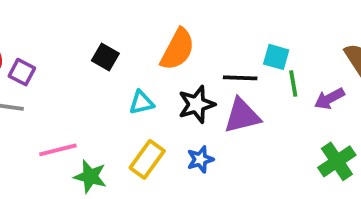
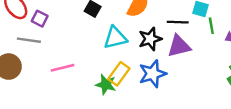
cyan triangle: (141, 102) -> (115, 38), size x1.5
blue star: (200, 159) -> (153, 74), size x1.6
green star: (90, 176) -> (106, 85), moved

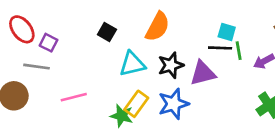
black line: (178, 22) -> (220, 48), moved

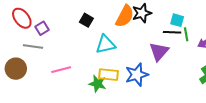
purple square: (48, 43) -> (42, 28), turned 32
black star: (171, 65) -> (142, 13), moved
purple triangle: (203, 73) -> (159, 51), turned -35
yellow rectangle: (136, 104) -> (109, 75), turned 60

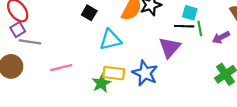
purple square: (42, 28) -> (18, 30), moved
blue star: (137, 75) -> (145, 73), turned -30
green star: (97, 84) -> (101, 83), turned 30

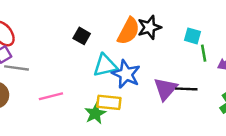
black line: (184, 26) -> (186, 89), moved
purple triangle: (170, 47) -> (165, 89), moved
blue star: (145, 73) -> (126, 74), moved

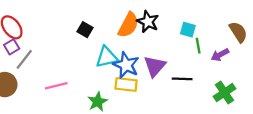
black star: (149, 27) -> (148, 22), turned -30
gray line: (16, 68) -> (24, 59), turned -60
purple triangle: (165, 89) -> (155, 66), moved
yellow rectangle: (109, 102) -> (126, 85), moved

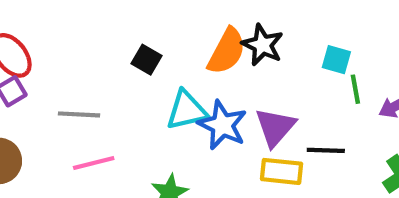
gray line: (24, 59) -> (79, 114), moved, turned 55
yellow rectangle: (126, 85) -> (282, 171), moved

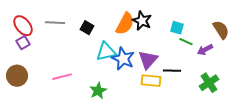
green line: (355, 89) -> (186, 42), turned -56
gray line: (79, 114) -> (55, 23), moved

